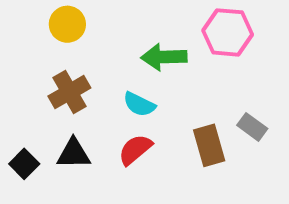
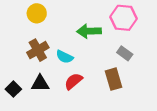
cyan semicircle: (139, 104) -> (65, 57), moved
gray rectangle: (252, 127) -> (125, 53), moved

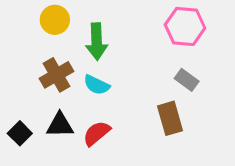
green arrow: (89, 31) -> (97, 41), moved, turned -90
red semicircle: (73, 81) -> (97, 133), moved

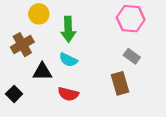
brown cross: (57, 75) -> (22, 45), moved
black triangle: (60, 125) -> (42, 72), moved
red semicircle: (97, 133) -> (68, 94), turned -126

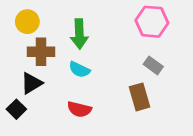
yellow circle: (39, 14) -> (27, 22), moved
brown cross: (22, 45) -> (41, 52), moved, turned 30
black triangle: (42, 72) -> (31, 83), moved, turned -30

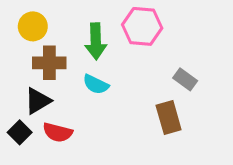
pink hexagon: (152, 22) -> (142, 26), moved
red semicircle: (79, 109) -> (58, 132), moved

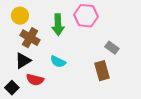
brown cross: (49, 63) -> (30, 38), turned 30
cyan semicircle: (96, 84) -> (58, 62), moved
black square: (20, 132) -> (12, 88), moved

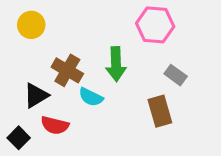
pink hexagon: (86, 16) -> (155, 25), moved
green arrow: (58, 25) -> (116, 64), moved
brown cross: (30, 38) -> (67, 70), moved

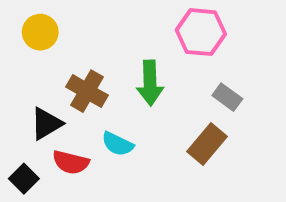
cyan semicircle: (91, 97) -> (117, 144), moved
brown rectangle: (160, 111) -> (207, 144), turned 56

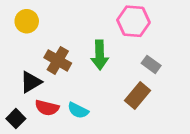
cyan semicircle: (117, 144) -> (78, 110), moved

